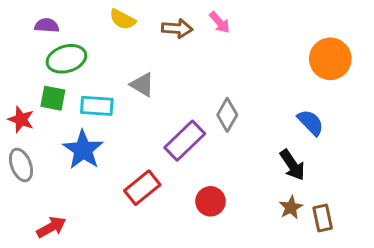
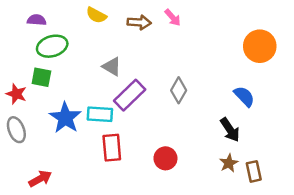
cyan rectangle: (97, 106) -> (100, 114), moved
purple rectangle: (185, 141) -> (130, 95), moved
red rectangle: (142, 188) -> (112, 148), turned -56

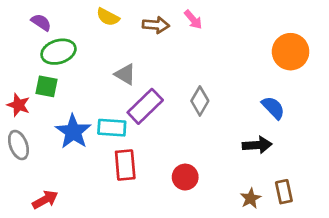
purple semicircle: (37, 20) -> (41, 22), turned 30
black arrow: (230, 130) -> (257, 145), turned -60
brown star: (229, 163) -> (251, 198), moved

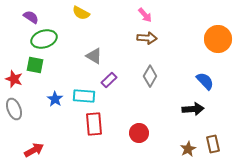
brown arrow: (156, 25) -> (147, 38), moved
purple rectangle: (145, 106) -> (109, 80), size x0.6
blue star: (73, 132) -> (55, 99), size x0.6

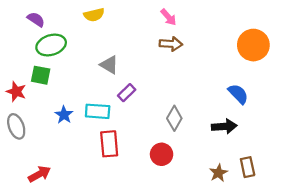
yellow semicircle: (81, 13) -> (94, 15), turned -42
gray diamond: (150, 76) -> (174, 118), moved

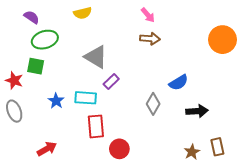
gray triangle: (109, 65) -> (96, 57), size x1.4
blue semicircle: (238, 94) -> (179, 82), moved, turned 102
red circle: (162, 154) -> (119, 149), moved
red arrow: (39, 174) -> (47, 149), moved

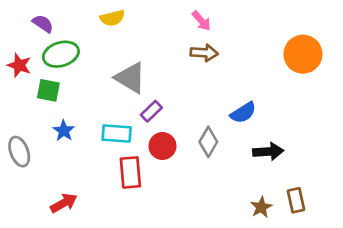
red star: (14, 80) -> (19, 65), moved
blue star: (56, 101) -> (64, 131), moved
red circle: (119, 149) -> (162, 146), moved

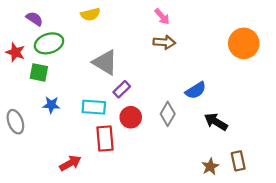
blue star: (64, 131) -> (51, 105), turned -30
black arrow: (268, 152) -> (216, 122), turned -145
red arrow: (64, 203) -> (70, 163), moved

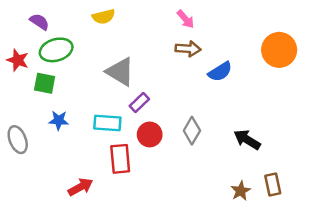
blue semicircle: (196, 90) -> (220, 72), moved

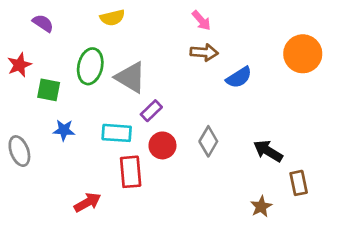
green ellipse: (56, 50) -> (90, 66), moved, turned -60
red star: (18, 60) -> (19, 65), turned 30
brown rectangle: (273, 184) -> (299, 183), moved

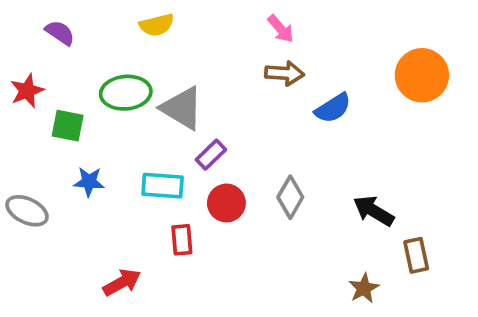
green ellipse: (90, 66) -> (126, 93), turned 72
gray ellipse: (19, 151) -> (27, 211), turned -44
red rectangle: (131, 172) -> (182, 240), size x0.7

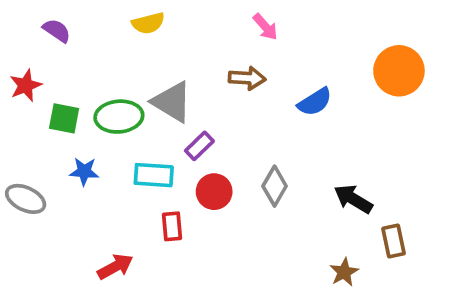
brown arrow: (284, 73) -> (247, 78), moved
green ellipse: (126, 93) -> (119, 117), moved

